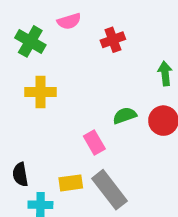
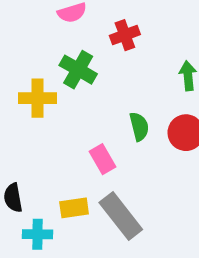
green cross: (30, 41) -> (78, 70), moved
green semicircle: (125, 116) -> (139, 127), turned 95

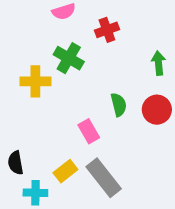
yellow rectangle: (74, 208) -> (65, 171), turned -30

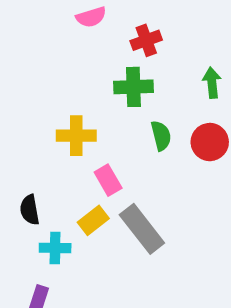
green cross: (69, 58) -> (133, 87), moved, turned -32
yellow cross: (35, 81) -> (76, 136), moved
pink rectangle: (89, 131) -> (108, 180), moved

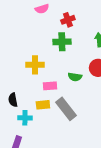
green semicircle: (161, 136) -> (75, 77), moved, turned 112
pink rectangle: (108, 180) -> (50, 86), turned -64
yellow rectangle: (93, 220) -> (43, 105), turned 32

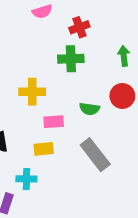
gray rectangle: (66, 109) -> (95, 155), moved
cyan cross: (25, 118) -> (26, 179), moved

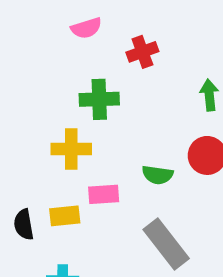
green cross: (71, 59) -> (99, 99), moved
yellow rectangle: (44, 149) -> (65, 216), moved

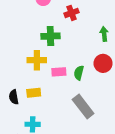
green semicircle: (158, 175) -> (79, 73), turned 96
pink rectangle: (104, 194) -> (59, 72), moved

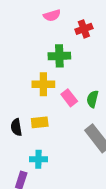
pink rectangle: (59, 72) -> (69, 98), turned 56

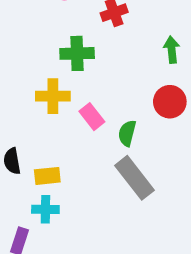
green semicircle: (93, 99) -> (127, 133), moved
yellow rectangle: (40, 122) -> (47, 176), moved

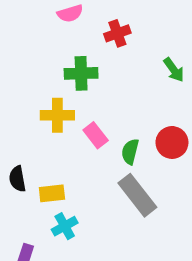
green arrow: (172, 50) -> (174, 70), turned 150
red circle: (170, 102) -> (172, 142), moved
cyan cross: (45, 209) -> (65, 226), moved, turned -30

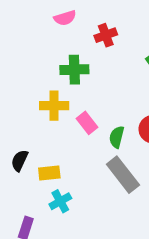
black semicircle: (17, 179) -> (20, 161), turned 35

